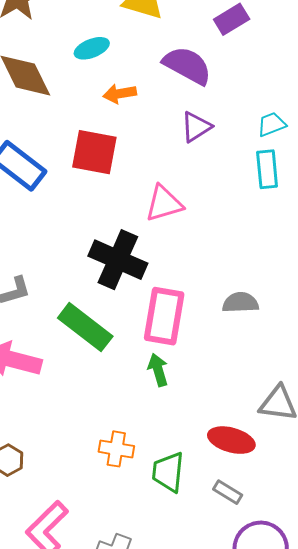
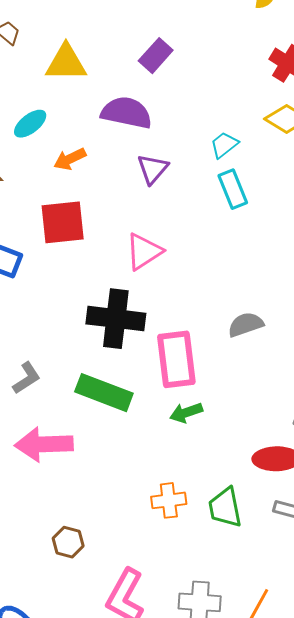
green arrow: (158, 370) -> (186, 413), turned -76

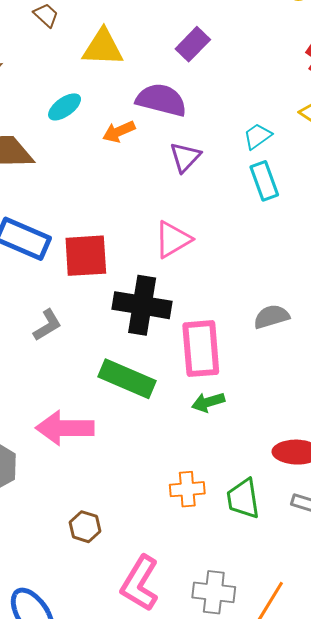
orange arrow: (70, 159) -> (119, 132), moved
red square: (63, 222) -> (86, 256), moved
gray L-shape: (27, 378) -> (47, 325), moved

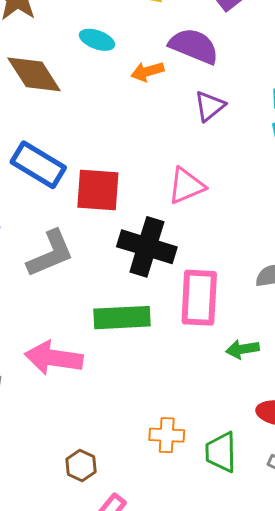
cyan ellipse: (65, 107) -> (97, 40), turned 48
gray L-shape: (47, 325) -> (50, 254), size x1.6
green rectangle: (127, 379) -> (122, 318), turned -34
green arrow: (208, 402) -> (243, 349), moved
brown hexagon: (85, 527) -> (81, 466), moved

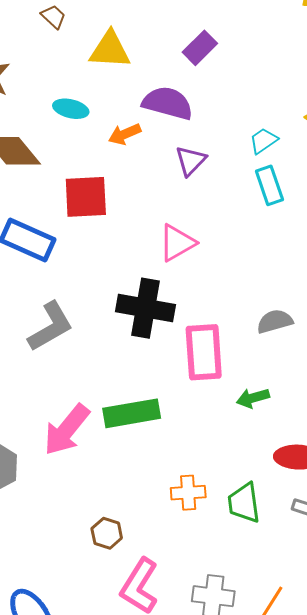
red square: (98, 190) -> (86, 197), moved
green rectangle: (122, 318) -> (132, 413), moved
pink arrow: (54, 358) -> (67, 430), turned -52

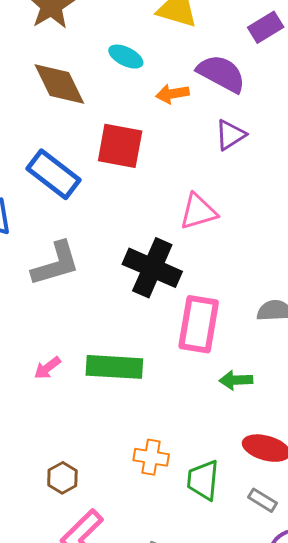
pink arrow: (67, 430) -> (47, 368), size x0.5

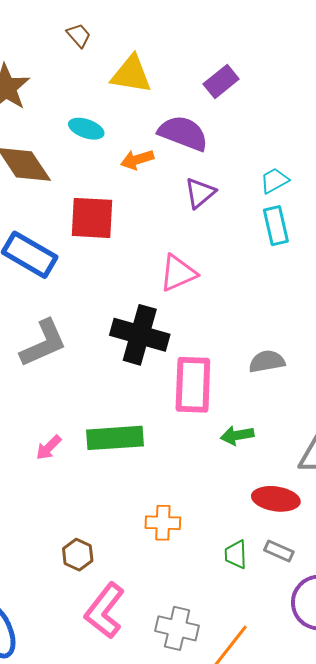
green trapezoid: (203, 480) -> (236, 554), moved, size x0.7

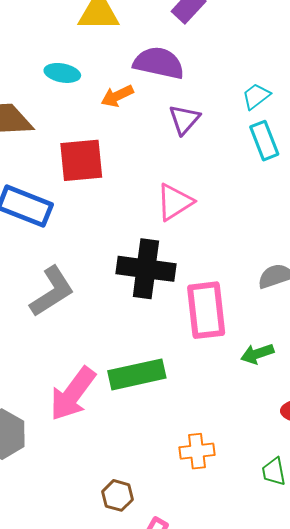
pink arrow: (49, 447) -> (73, 394), size x2.0

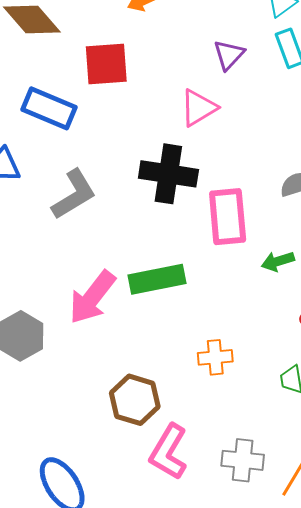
purple triangle: (184, 119) -> (229, 55), moved
brown hexagon: (117, 495) -> (135, 400), size x1.6

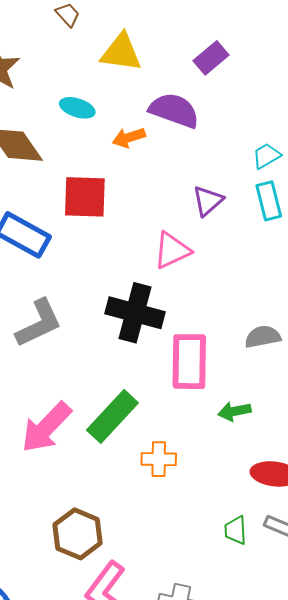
green rectangle: (157, 279) -> (112, 416), turned -42
orange cross: (215, 357) -> (159, 459), moved

